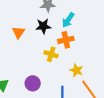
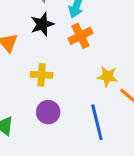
yellow cross: (51, 54) -> (42, 75), moved

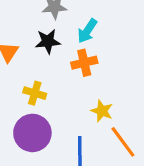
purple circle: (48, 112) -> (32, 133), size x1.5

